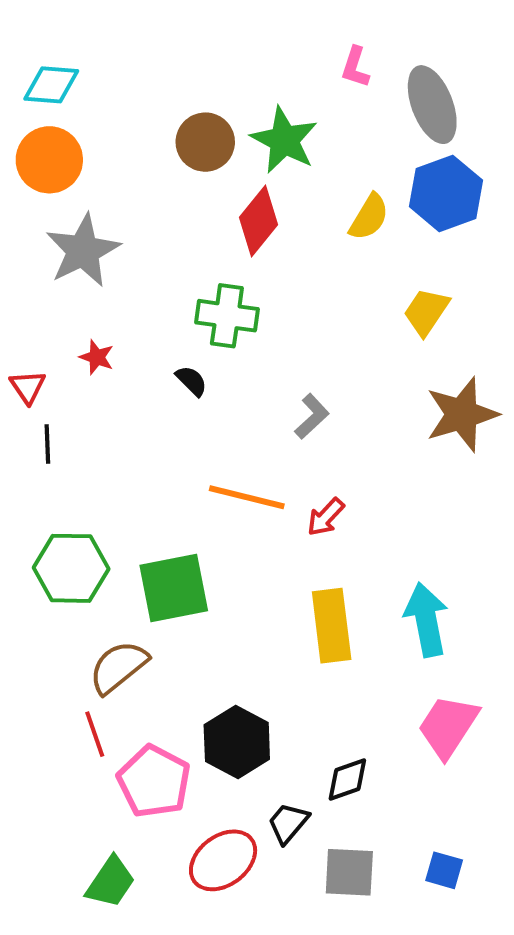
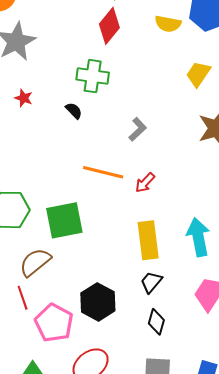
yellow semicircle: (369, 217) -> (168, 24), turned 70
black diamond: (347, 779) -> (156, 322), turned -55
black trapezoid: (288, 823) -> (151, 282), moved

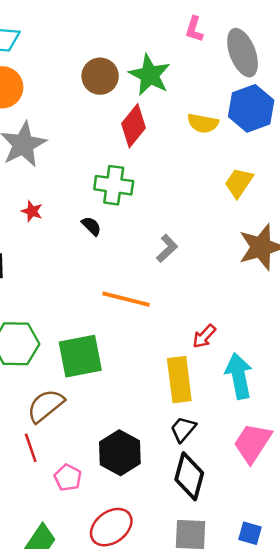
red arrow: (145, 183) -> (204, 336), moved
black diamond: (156, 322) -> (189, 476), size x1.5
pink pentagon: (54, 323) -> (68, 478), size x0.6

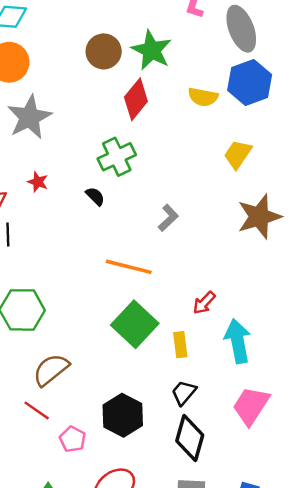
green cross: (114, 185) -> (117, 157), turned -33
green square: (80, 356) -> (135, 324), moved, turned -36
yellow rectangle: (179, 380) -> (180, 345), size x0.6
red line: (31, 448) -> (37, 410), turned -36

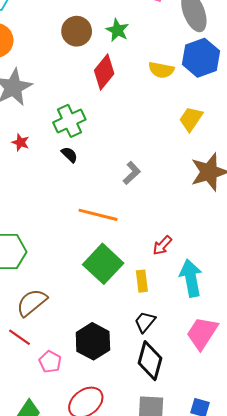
green star: (151, 50) -> (117, 30), size x0.7
green cross: (117, 157) -> (69, 121), moved

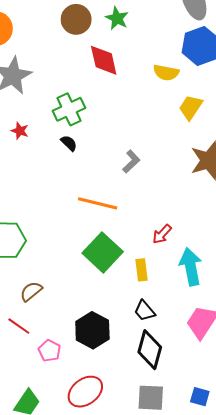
yellow semicircle: (161, 70) -> (166, 73), moved
red diamond: (104, 72) -> (104, 60), turned -52
brown semicircle: (32, 303) -> (31, 291), size x0.7
black trapezoid: (145, 322) -> (145, 311), turned -80

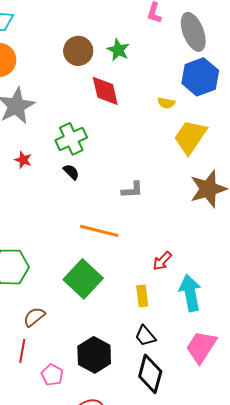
yellow semicircle: (166, 73) -> (166, 103), size x0.7
yellow trapezoid: (191, 107) -> (190, 137), size x1.4
gray L-shape: (131, 161) -> (132, 190), turned 40
green square: (103, 252) -> (83, 279), moved
red line: (19, 326) -> (22, 351), turned 65

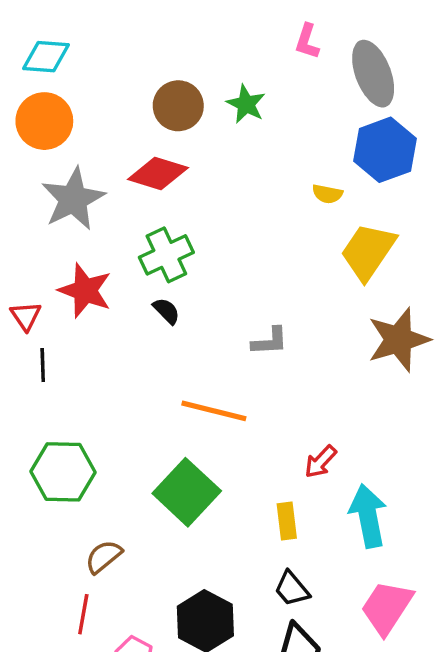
red diamond: (105, 91) -> (158, 174), moved, turned -60
red star: (23, 160) -> (85, 291), size x1.8

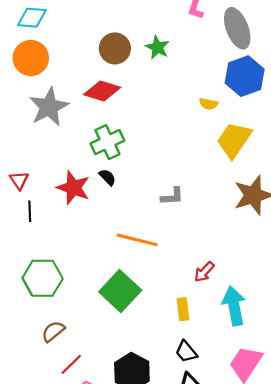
red star: (85, 291) -> (73, 188), moved
brown semicircle: (104, 557) -> (53, 331), moved
red line: (83, 614) -> (71, 364), moved, turned 35

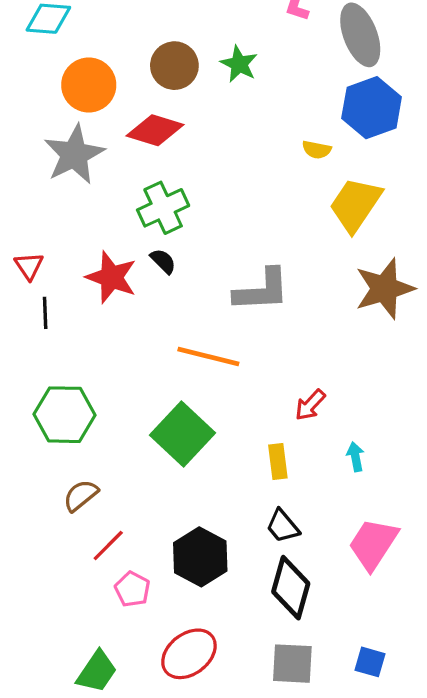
orange circle: (31, 58) -> (89, 85), moved
gray L-shape: (172, 196) -> (262, 290), size x1.6
cyan arrow: (234, 306) -> (355, 457), size x0.5

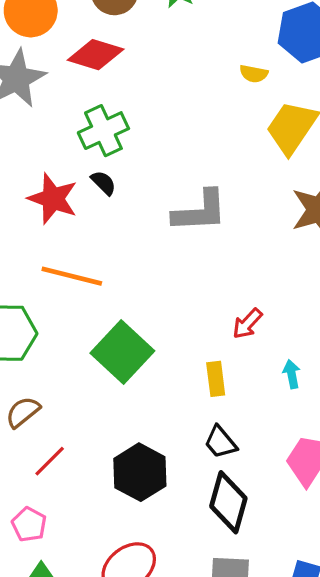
orange line: (208, 356) -> (72, 276), moved
pink pentagon: (132, 589) -> (29, 524), moved

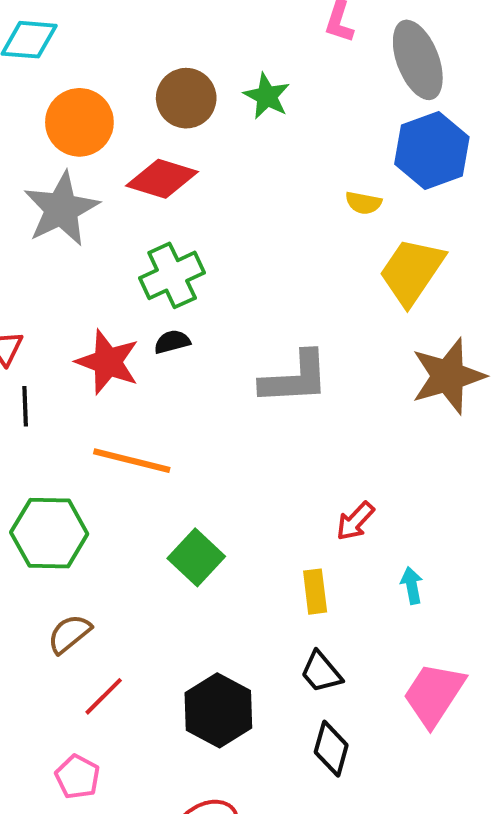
black semicircle: (103, 183) -> (172, 342), turned -60
green square: (122, 352) -> (196, 557), size x0.7
black diamond: (228, 502) -> (331, 749), size x0.7

